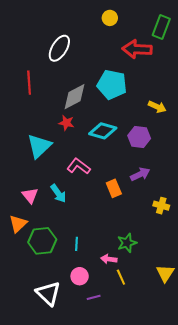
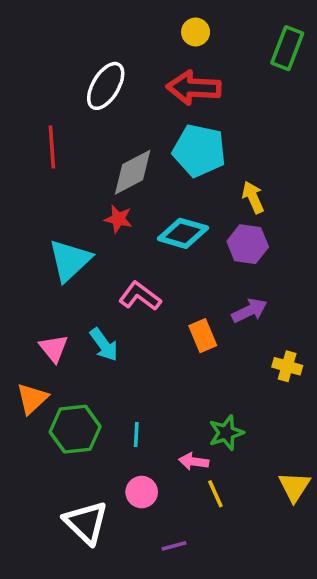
red arrow: (137, 49) -> (194, 88), moved
yellow arrow: (157, 107) -> (253, 197), moved, turned -138
purple line: (94, 297) -> (174, 546), moved

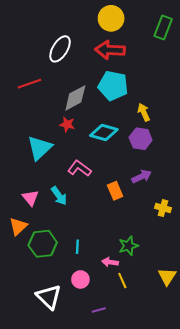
yellow circle: (196, 32) -> (111, 18), size x1.6
red line: (52, 147) -> (29, 84), turned 75

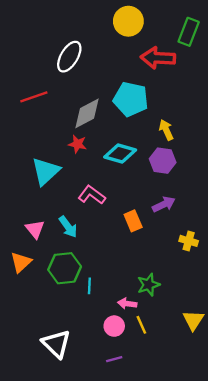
red arrow: (110, 50) -> (158, 58), moved
green hexagon: (43, 244) -> (65, 268), moved
pink circle: (80, 279) -> (114, 326), moved

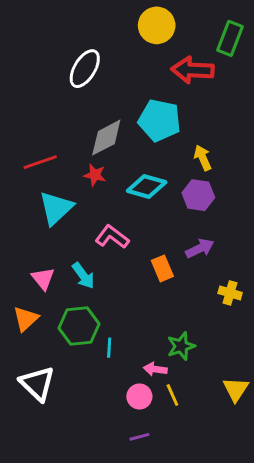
red line: (34, 97) -> (40, 162), moved
white triangle: (56, 344) -> (37, 384), moved

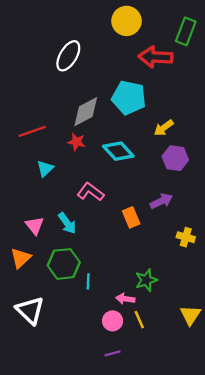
yellow arrow: (203, 158) -> (164, 128), turned -102
cyan diamond: (147, 186) -> (118, 151), turned 32
purple hexagon: (198, 195) -> (175, 158), moved
cyan triangle: (56, 208) -> (45, 169), size x0.6

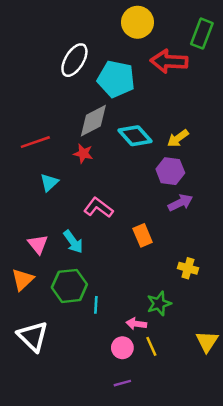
cyan pentagon: (129, 98) -> (116, 79), moved
cyan diamond: (118, 151) -> (135, 136), moved
purple hexagon: (175, 158) -> (170, 171), moved
purple arrow: (161, 201) -> (180, 203), moved
yellow cross: (186, 237) -> (188, 268), moved

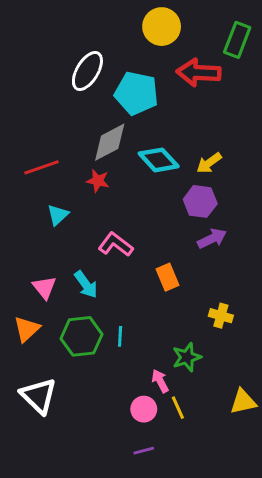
cyan line: (96, 305) -> (120, 336), moved
pink arrow: (136, 324) -> (160, 381), turned 54
yellow triangle: (207, 341) -> (243, 402), turned 45

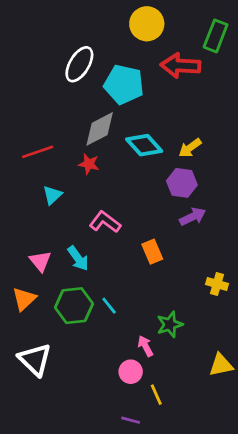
yellow cross: (221, 316) -> (217, 284), moved
cyan line: (120, 336) -> (109, 306), turned -42
yellow line: (178, 408) -> (156, 395), moved
purple line: (144, 451) -> (131, 420), moved, turned 30

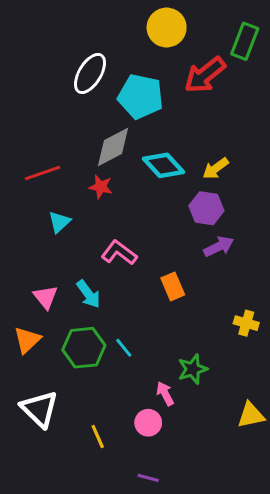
red arrow: (181, 66) -> (205, 75), turned -42
yellow line: (156, 395) -> (98, 436), moved

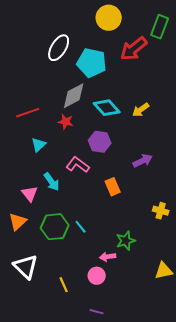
purple hexagon: (206, 208) -> (100, 142), moved
cyan arrow: (88, 294) -> (52, 182), moved
pink arrow: (165, 394) -> (108, 257), turned -70

